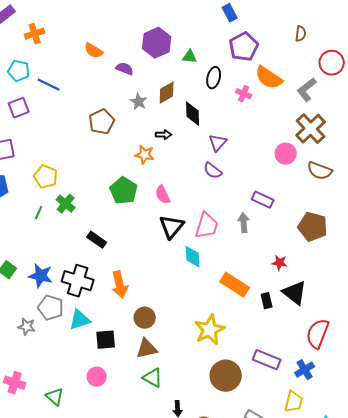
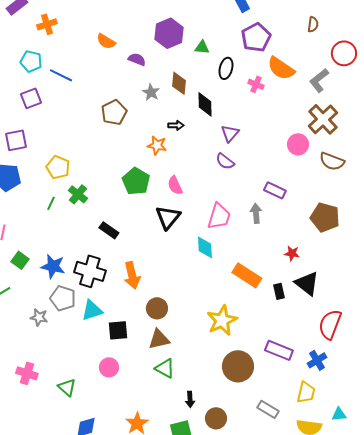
brown diamond: (167, 93) -> (179, 83), turned -55
black triangle: (172, 227) -> (168, 217), moved

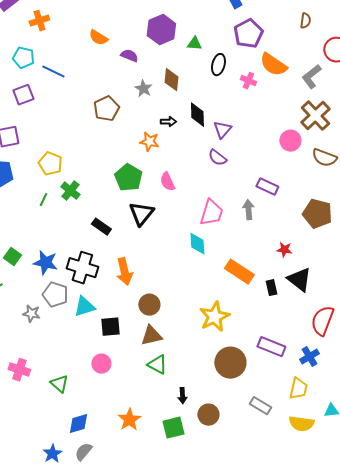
black diamond: (205, 104) -> (197, 115), moved
black triangle: (168, 217) -> (141, 214), moved

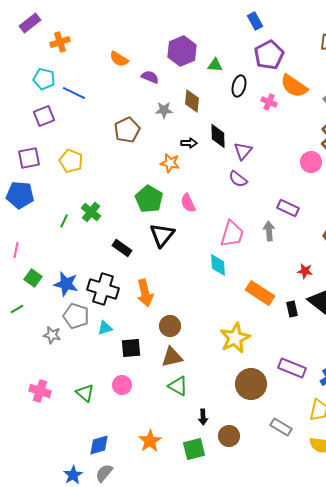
gray star: (143, 89) -> (164, 110), turned -30
yellow pentagon: (50, 164) -> (71, 161), moved
cyan triangle: (84, 307) -> (105, 328), size x0.7
green triangle: (59, 384) -> (85, 393), moved

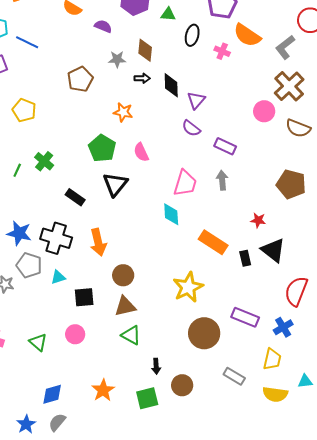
black arrow: (189, 143) -> (142, 78), moved
purple rectangle: (288, 208) -> (225, 146), moved

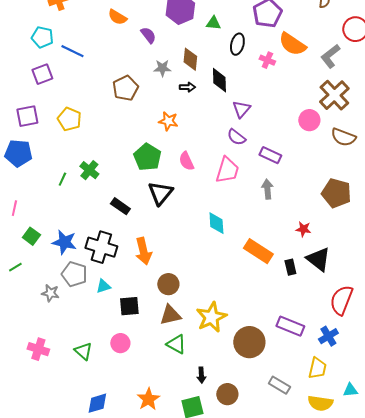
purple semicircle: (103, 26) -> (148, 35), turned 30
black diamond: (171, 85) -> (219, 80), moved
pink trapezoid: (185, 183) -> (227, 170), moved
yellow star: (188, 287) -> (211, 317), moved

